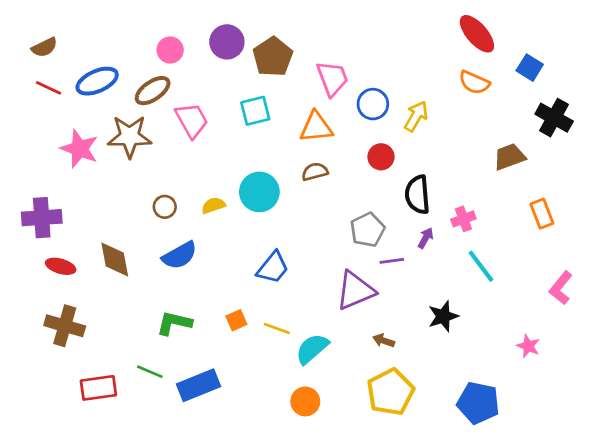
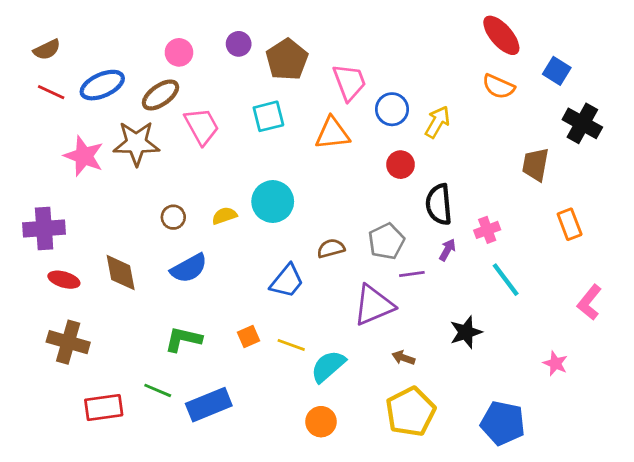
purple circle: (227, 42) -> (239, 44), size x0.7
brown trapezoid: (509, 157) -> (535, 165), turned -60
brown semicircle: (315, 172) -> (331, 248), moved

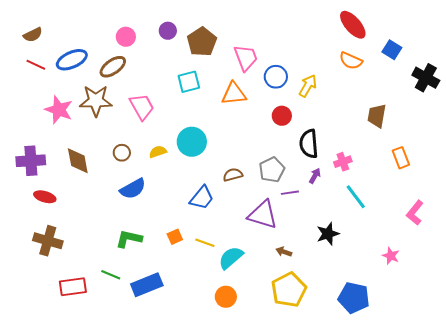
black cross: (582, 123) -> (426, 78), moved
pink trapezoid: (202, 126) -> (142, 107), moved
brown diamond: (121, 273) -> (78, 161), moved
purple triangle: (374, 305) -> (263, 215), turned 40

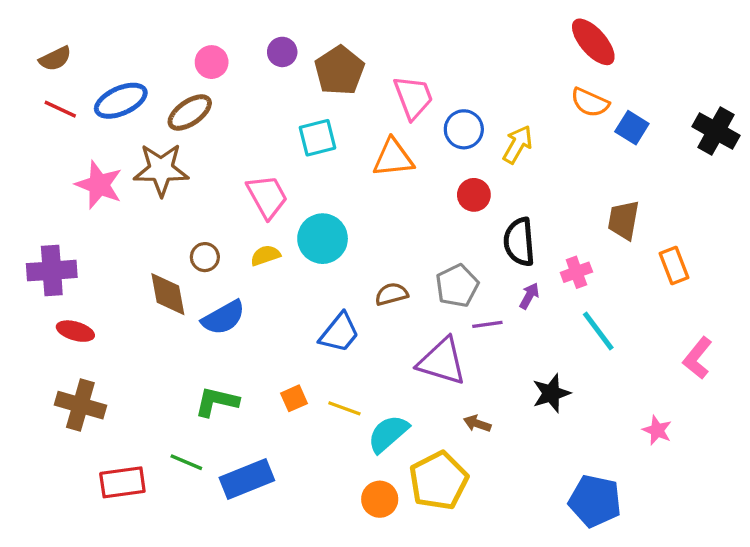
blue square: (392, 50) -> (632, 128), moved
pink trapezoid: (142, 107) -> (267, 197), moved
brown trapezoid: (377, 116) -> (624, 220), moved
brown diamond: (78, 161) -> (168, 294), moved
yellow pentagon: (289, 290) -> (439, 481), moved

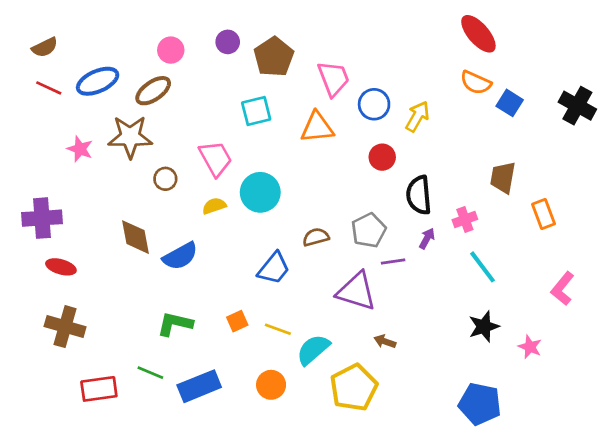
pink star: (99, 185) -> (80, 149), size x0.7
brown circle: (205, 257) -> (165, 179), moved
black star: (551, 393) -> (484, 327), moved
orange circle: (380, 499) -> (271, 385), moved

